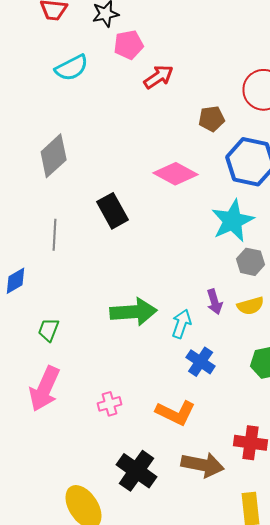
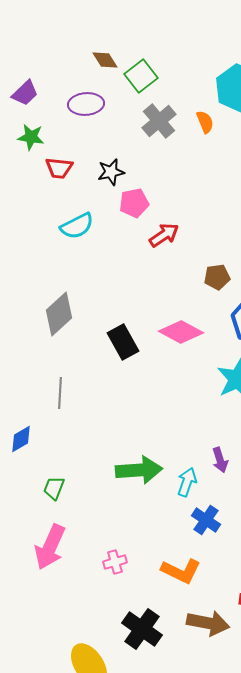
black rectangle: (113, 211) -> (123, 342), moved

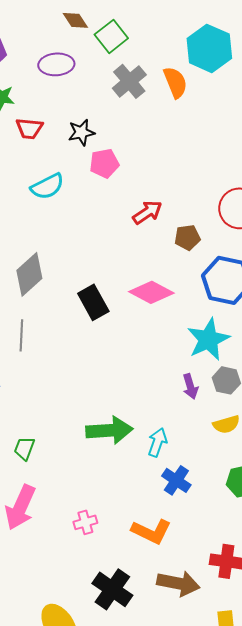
orange semicircle: (205, 122) -> (175, 82), size x1.4
red arrow: (164, 235) -> (147, 212), moved
gray line: (60, 393) -> (21, 335), moved
purple arrow: (220, 460) -> (190, 386), moved

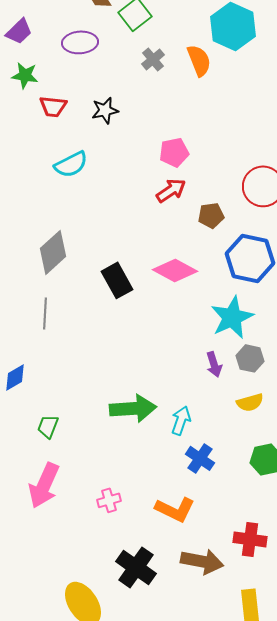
gray cross: (129, 81) -> (153, 59), size x0.7
pink pentagon: (104, 163) -> (174, 152), moved

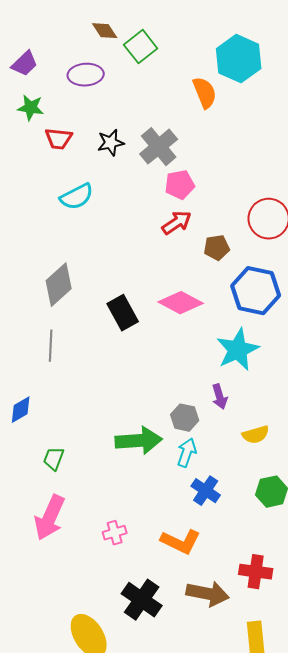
gray cross: (153, 59) -> (159, 147), moved, size x1.6
gray hexagon: (250, 358) -> (185, 418), moved

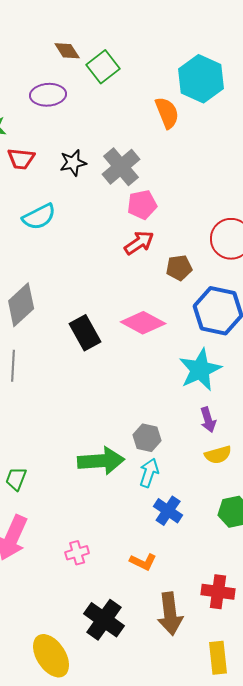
purple arrow: (220, 397) -> (208, 420), moved
orange L-shape: (181, 542) -> (143, 562), size x0.7
brown arrow: (208, 594) -> (170, 614), turned 72

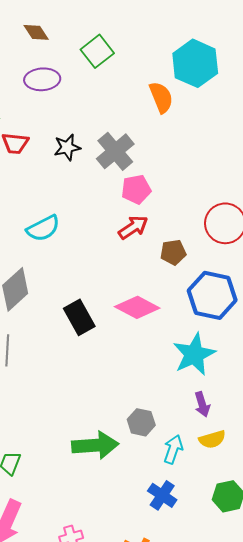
brown diamond: (67, 51) -> (36, 32), moved
cyan semicircle: (39, 217) -> (43, 228), moved
cyan arrow: (149, 473) -> (173, 449), moved

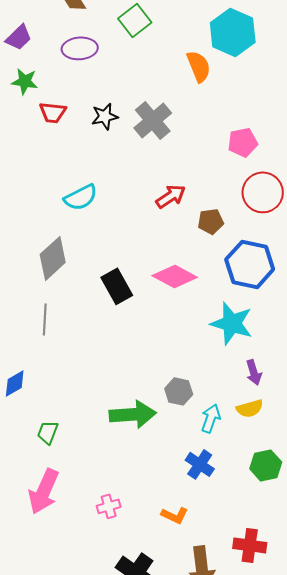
pink pentagon: (136, 189) -> (243, 142), moved
cyan star: (194, 354) -> (232, 323), turned -30
purple arrow: (202, 404) -> (254, 372), moved

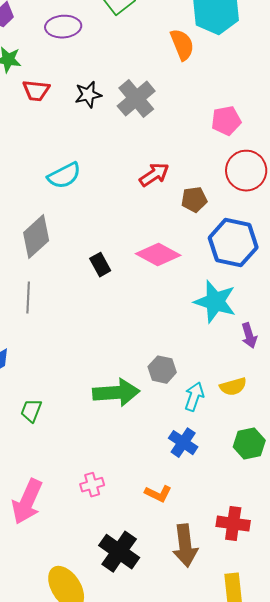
black rectangle: (117, 286) -> (100, 265), size x0.7
purple arrow: (254, 372) -> (249, 336), moved
pink arrow: (44, 491) -> (27, 502), moved

